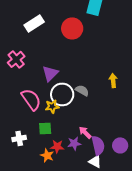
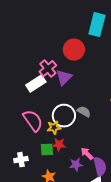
white rectangle: (34, 23) -> (36, 84), moved
pink cross: (16, 59) -> (48, 69), moved
purple triangle: (50, 73) -> (64, 78), moved
red star: (57, 146) -> (59, 145), moved

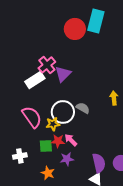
red circle: (74, 50) -> (75, 29), moved
pink arrow: (87, 154) -> (71, 140), moved
purple star: (76, 165) -> (67, 159), moved

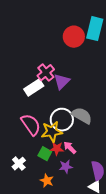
gray semicircle: (83, 108) -> (82, 116), size x1.5
yellow star: (53, 124) -> (52, 132), size x1.5
green square: (46, 146) -> (45, 154), turned 32
white cross: (20, 156) -> (19, 164), turned -32

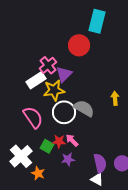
red circle: (74, 37) -> (79, 45), moved
yellow star: (52, 132) -> (54, 90), moved
white cross: (19, 164) -> (21, 156), size x1.6
orange star: (47, 181) -> (38, 173), moved

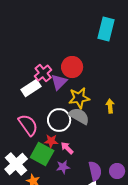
cyan rectangle: (97, 21) -> (106, 29), moved
red circle: (79, 45) -> (72, 67), moved
yellow star: (54, 90) -> (79, 98), moved
red star: (59, 141) -> (51, 141), moved
green square: (47, 146) -> (42, 154), size x1.6

